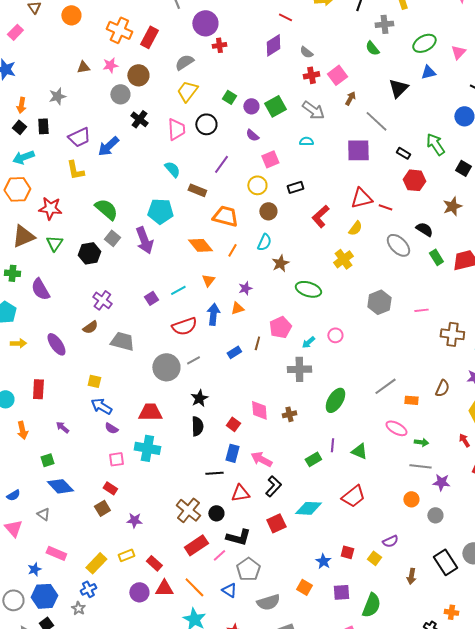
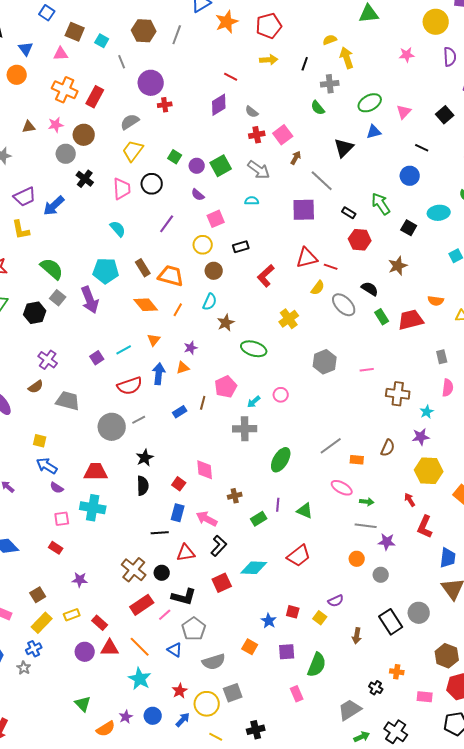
brown rectangle: (197, 190) -> (143, 268), moved, turned 36
yellow semicircle: (355, 228) -> (318, 288), moved
brown cross: (289, 414) -> (235, 496), moved
brown square: (102, 508) -> (38, 595), moved

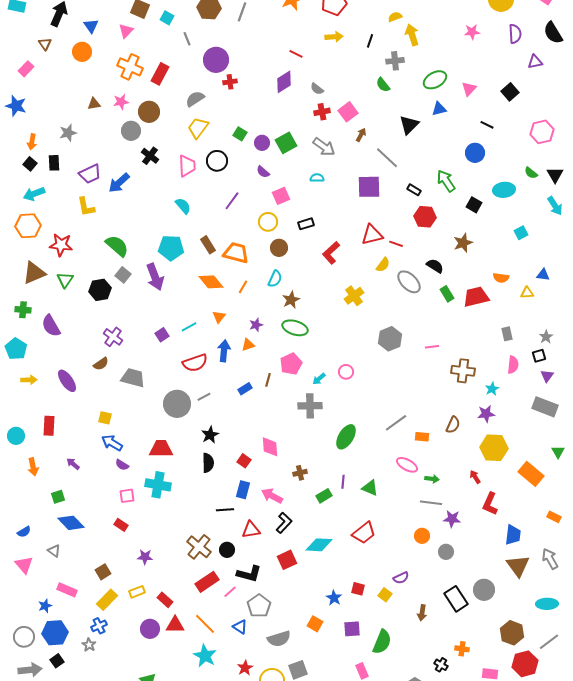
pink triangle: (61, 54) -> (126, 31), turned -42
green ellipse: (254, 349) -> (295, 328), moved

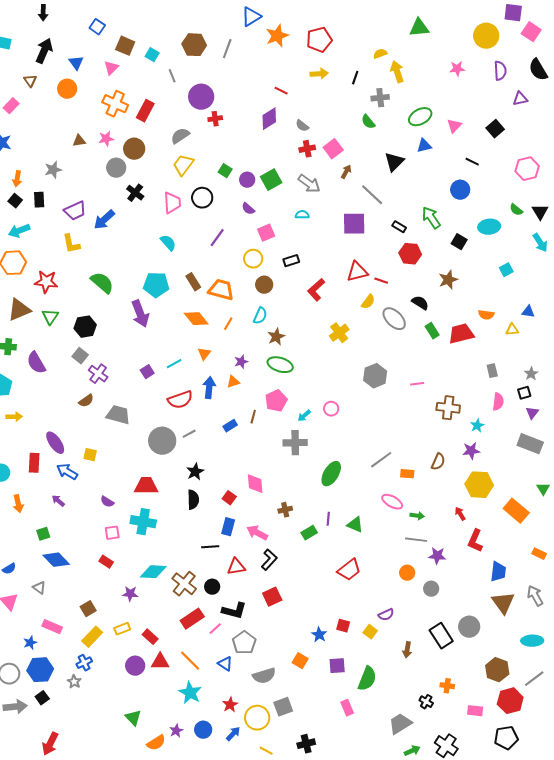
gray square: (123, 275) -> (80, 356), moved
purple ellipse: (67, 381) -> (55, 443), moved
blue arrow: (112, 443) -> (67, 472), moved
cyan diamond: (319, 545) -> (153, 572), moved

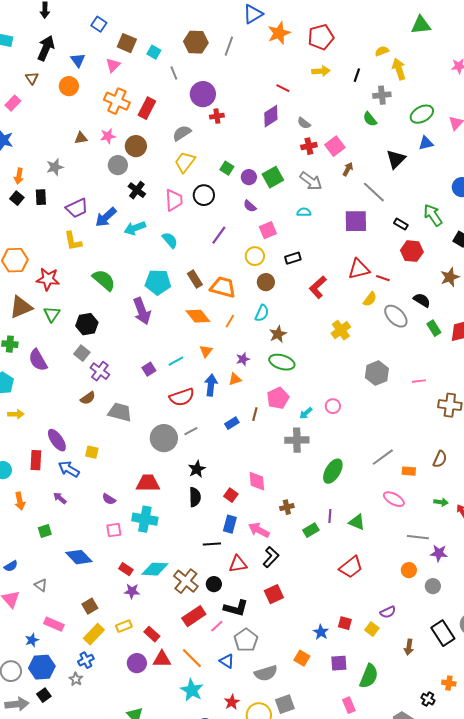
cyan arrow: (19, 231) -> (135, 228), moved
green arrow: (417, 516) -> (441, 502), moved
blue diamond: (56, 560) -> (79, 557), moved
red rectangle: (106, 562) -> (126, 569), moved

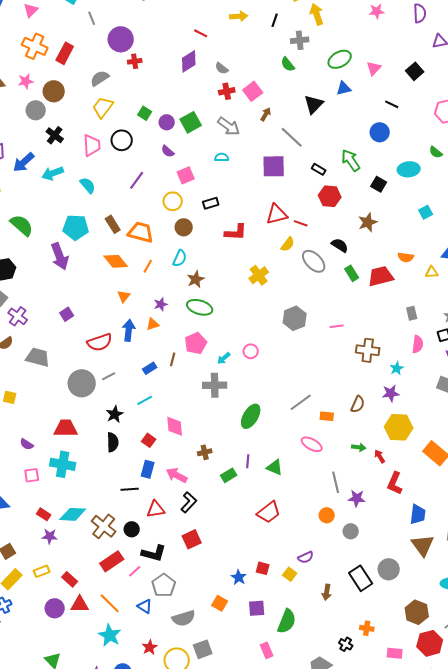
red L-shape: (318, 287) -> (236, 232), turned -135
cyan line: (176, 361) -> (145, 400), moved
gray line: (418, 537) -> (336, 482), turned 70

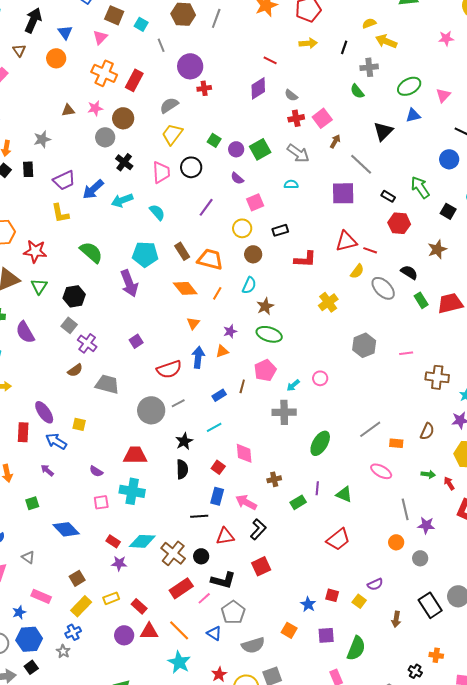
yellow arrow: (317, 14) -> (386, 41), turned -50

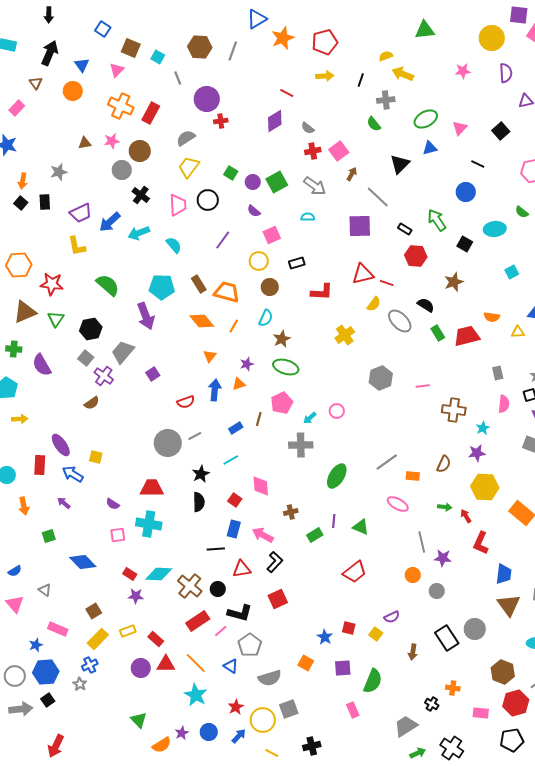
red semicircle: (169, 369) -> (186, 402), size x0.7
gray trapezoid: (107, 384) -> (123, 352), moved, turned -65

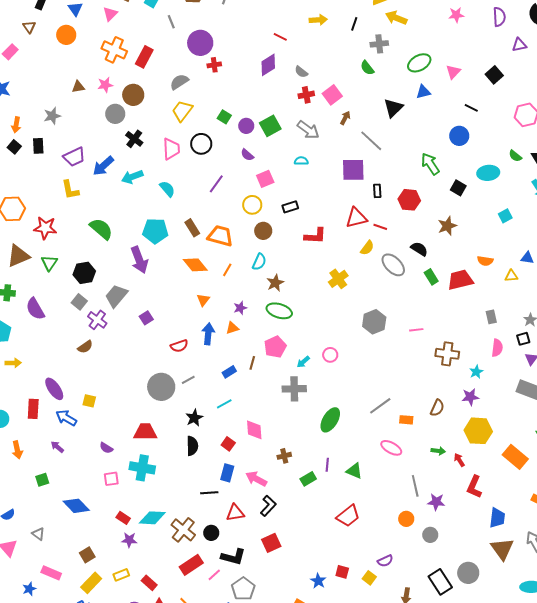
black rectangle: (405, 229) -> (377, 191), moved, turned 56

